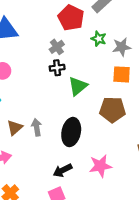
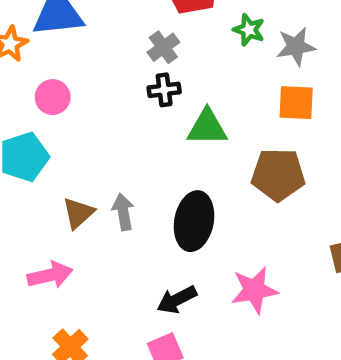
green triangle: (78, 86) -> (207, 127), turned 40

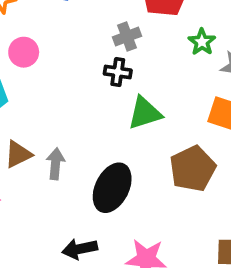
green triangle: (207, 127) -> (145, 113), turned -33
brown pentagon: (278, 175) -> (193, 169), turned 30

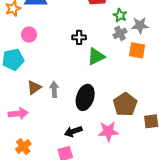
gray cross: (127, 37) -> (120, 33), moved
brown pentagon: (193, 169) -> (125, 104), moved

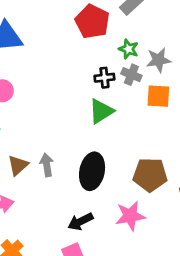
gray cross: (120, 33) -> (131, 75), turned -32
black cross: (79, 37) -> (104, 78), moved
brown pentagon: (125, 104) -> (150, 175), turned -30

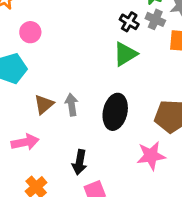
black cross: (104, 78) -> (129, 22), turned 36
black arrow: (80, 222) -> (80, 162), moved, turned -55

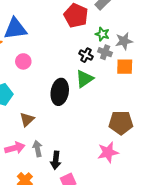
pink circle: (30, 32) -> (23, 61), moved
gray arrow: (72, 105) -> (38, 149), moved
black ellipse: (115, 112) -> (60, 92), moved

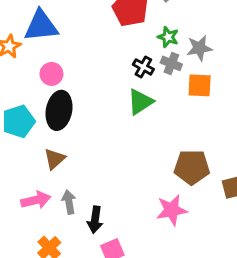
black ellipse: (60, 92) -> (59, 110), moved

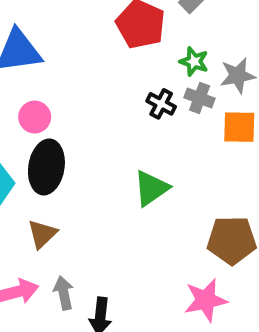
green triangle: (140, 102) -> (151, 188), moved

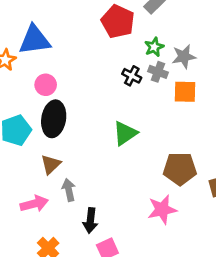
green star: (194, 62) -> (154, 47), turned 30
gray arrow: (64, 293) -> (69, 190), moved

